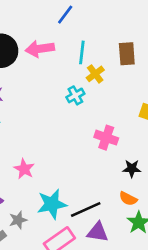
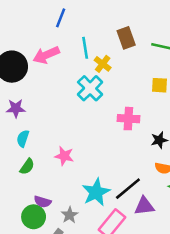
cyan cross: (75, 95) -> (90, 88), size x1.5
pink star: (24, 169) -> (64, 156), moved

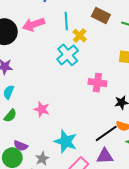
brown rectangle: (126, 38) -> (101, 16), turned -48
black line: (128, 189) -> (106, 133), moved
cyan star: (96, 192) -> (66, 141), turned -30

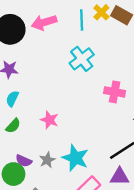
yellow cross: (80, 36) -> (101, 12), moved
gray star: (42, 159) -> (47, 160), moved

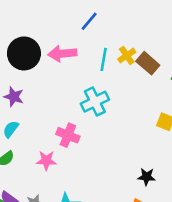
pink cross: (115, 92) -> (68, 135), moved
pink star: (49, 120) -> (46, 160), turned -30

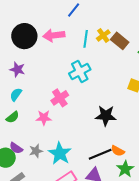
pink cross: (68, 135) -> (60, 98), turned 36
black star: (147, 177) -> (106, 116), moved, size x1.5

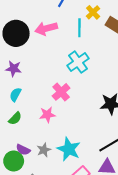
yellow cross: (103, 35) -> (93, 12), moved

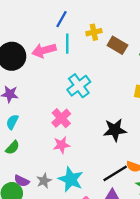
yellow cross: (93, 12) -> (94, 32), turned 32
cyan line: (79, 28) -> (67, 44), moved
pink star: (47, 115) -> (61, 145), moved

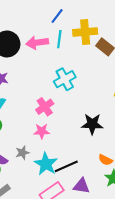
yellow cross: (94, 32) -> (85, 32), size x1.6
black line: (115, 173) -> (66, 166), moved
gray star: (44, 181) -> (22, 153), moved

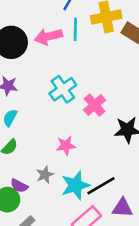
cyan cross: (65, 79) -> (63, 89), moved
pink cross: (45, 107) -> (95, 105), moved
cyan star: (46, 164) -> (75, 185), turned 30

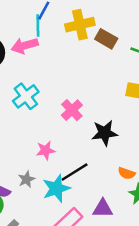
cyan line: (75, 29) -> (38, 26), moved
cyan cross: (63, 89) -> (26, 96), moved
black line: (101, 186) -> (75, 172), moved

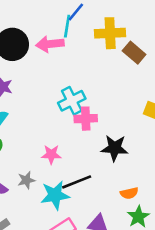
cyan cross: (26, 96) -> (72, 101), moved
pink cross: (72, 110) -> (86, 119), turned 30
orange semicircle: (127, 173) -> (129, 193), turned -42

